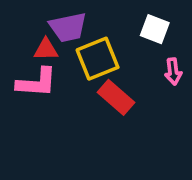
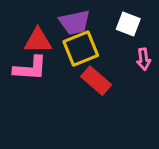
purple trapezoid: (68, 27) -> (75, 22), moved
red triangle: (46, 49) -> (38, 41), size x1.4

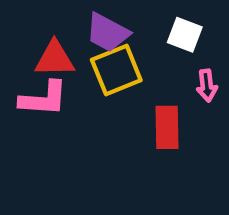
purple trapezoid: (75, 22) -> (108, 33), turned 40
red rectangle: (96, 81) -> (167, 127), moved, turned 48

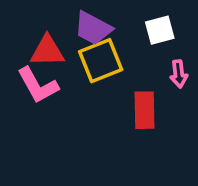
white square: (185, 35) -> (160, 30), turned -36
pink L-shape: (44, 99) -> (38, 85), turned 57

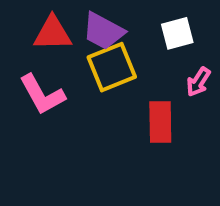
red triangle: (47, 51) -> (53, 33), moved
pink arrow: (179, 74) -> (198, 82), turned 40

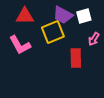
purple trapezoid: (103, 31) -> (63, 15), moved

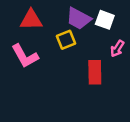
white square: (84, 16) -> (105, 20), turned 35
yellow square: (53, 32) -> (66, 40), size x0.7

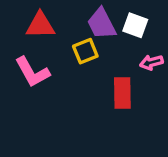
purple trapezoid: (79, 19) -> (101, 24), turned 35
pink arrow: (117, 49) -> (151, 62), turned 42

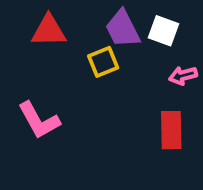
pink L-shape: (32, 72) -> (39, 120), moved
red rectangle: (122, 93) -> (171, 130), moved

